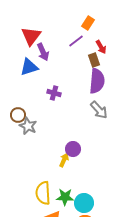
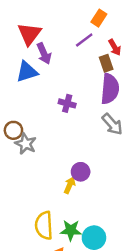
purple cross: (54, 93) -> (67, 103), moved

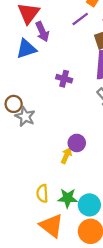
yellow semicircle: (44, 225) -> (42, 193), size x0.7

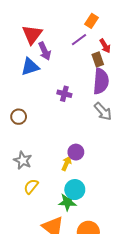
gray star: (25, 117) -> (23, 160), moved
yellow semicircle: (42, 193) -> (31, 186), moved, turned 42
cyan circle: (89, 205) -> (75, 190), moved

